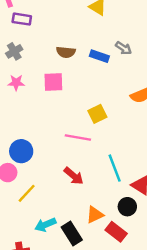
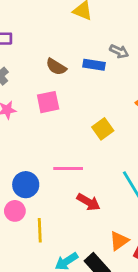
brown semicircle: (66, 52) -> (56, 67), turned 36
pink line: (78, 138) -> (68, 168), moved
yellow line: (27, 193) -> (40, 230), turned -35

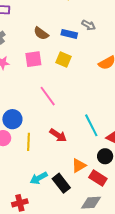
yellow square: (103, 129) -> (63, 60), moved, turned -35
pink line: (68, 168) -> (48, 96), moved, turned 50
yellow line: (40, 230) -> (29, 142), moved

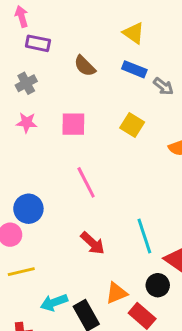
brown semicircle: (41, 33) -> (85, 66), moved
blue rectangle: (69, 34) -> (134, 69), moved
yellow square: (63, 60) -> (132, 125), moved
yellow line: (29, 142) -> (21, 272), moved, turned 66

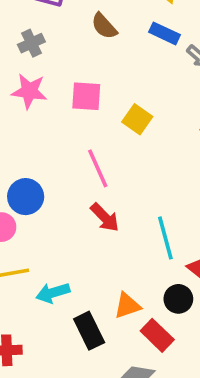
pink star: (27, 123) -> (29, 91), size x1.4
yellow square: (132, 125) -> (137, 119), moved
red arrow: (93, 243) -> (105, 217), moved
cyan arrow: (54, 302) -> (53, 293), moved

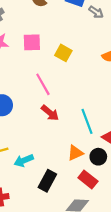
orange triangle: (127, 306) -> (75, 153), moved
black rectangle: (89, 331) -> (47, 181), turned 60

